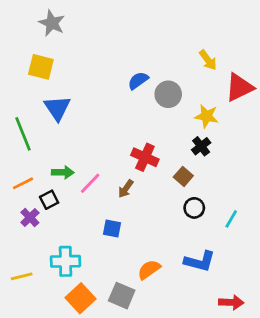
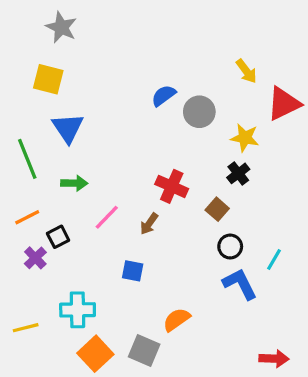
green arrow: (63, 172) -> (74, 183), moved
blue L-shape: (200, 261) -> (240, 284), moved, turned -132

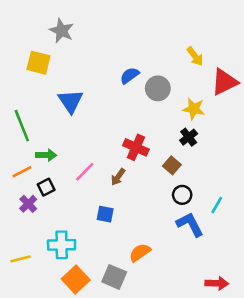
gray star: (61, 27) -> (62, 31), moved
blue triangle: (68, 128) -> (71, 101), moved
green arrow: (74, 183) -> (46, 155), moved

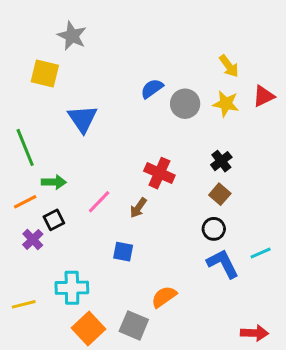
red triangle: (224, 82) -> (264, 96), size x0.7
yellow star: (194, 109) -> (226, 104), moved
brown square: (172, 165) -> (220, 194), moved
cyan line: (217, 205) -> (261, 253), moved, turned 36

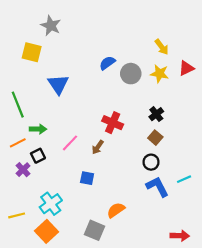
cyan cross: (72, 288) -> (51, 204), turned -35
orange square: (89, 328) -> (47, 231), moved

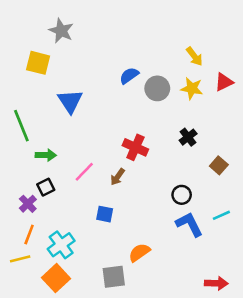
brown square: (155, 138) -> (219, 165), moved
orange line: (18, 143) -> (29, 235), moved, turned -42
gray square: (94, 230) -> (114, 277), turned -30

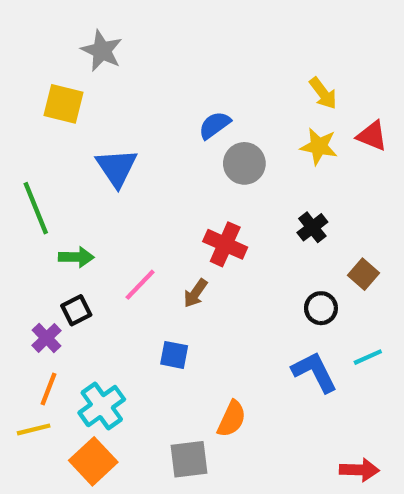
red triangle: (224, 82) -> (372, 136), turned 48
gray circle: (157, 88) -> (244, 163), moved
black circle: (182, 195) -> (321, 308), moved
orange semicircle: (139, 252) -> (232, 419), turned 150

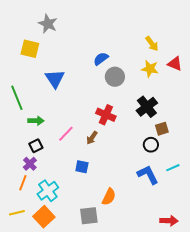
black cross: (312, 227) -> (147, 107), size x1.5
brown square: (364, 274) -> (162, 129), moved, turned 32
purple cross: (46, 338) -> (30, 164), moved
yellow line: (34, 429) -> (17, 213), moved

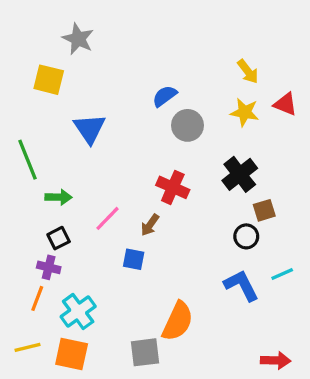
purple cross: (30, 164) -> (49, 267), turned -32
blue square: (82, 167) -> (134, 259), moved
orange semicircle: (109, 197) -> (178, 321), size x1.4
orange square: (44, 217) -> (72, 354), turned -35

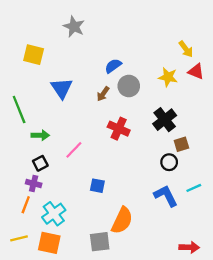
gray star: (78, 39) -> (74, 27), moved
yellow arrow: (248, 72) -> (186, 49), moved
brown arrow: (150, 225) -> (103, 94), moved
blue square: (134, 259) -> (97, 186), moved

